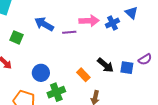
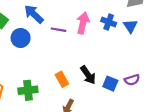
pink arrow: (89, 21) -> (83, 23), turned -90
blue cross: (112, 23) -> (109, 22), moved, turned 32
blue circle: (41, 73) -> (21, 38), moved

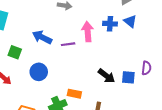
blue circle: (21, 38) -> (39, 72), moved
orange rectangle: (62, 79) -> (74, 94), moved, turned -32
purple semicircle: (132, 80) -> (146, 68), turned -48

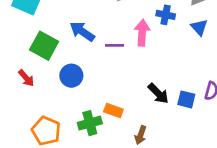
blue cross: (110, 24) -> (166, 15), moved
green square: (15, 52) -> (44, 46), size x1.5

